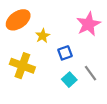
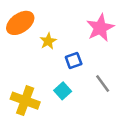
yellow cross: (22, 66) -> (25, 101), moved
cyan square: (69, 80) -> (63, 91), moved

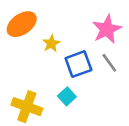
blue square: (74, 61) -> (78, 64), size x1.5
gray line: (103, 84) -> (109, 63), moved

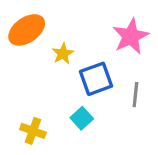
gray line: (109, 63) -> (135, 95), moved, turned 42
yellow cross: (27, 107) -> (33, 131), size x0.7

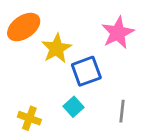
yellow star: (63, 54) -> (56, 48), size x1.5
gray line: (135, 95) -> (122, 111), moved

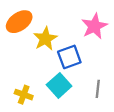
cyan square: (74, 107) -> (59, 85), size x1.5

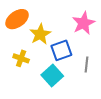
gray line: (98, 89) -> (87, 64), moved
yellow cross: (24, 95) -> (21, 58), moved

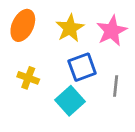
orange ellipse: (17, 19) -> (23, 25), turned -30
yellow star: (40, 34) -> (70, 28), moved

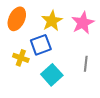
blue square: (82, 67) -> (41, 45), moved

